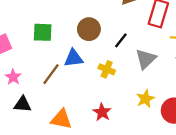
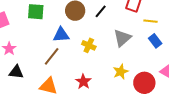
black line: (121, 40) -> (101, 11), moved
brown line: (51, 74) -> (52, 56), moved

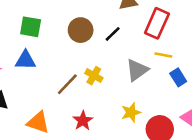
yellow line: (151, 21) -> (163, 55), moved
blue triangle: (61, 35) -> (26, 60), moved
brown line: (52, 56) -> (67, 84), moved

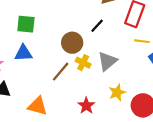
brown circle: (81, 30) -> (72, 43), moved
gray triangle: (137, 70) -> (107, 61), moved
red star: (83, 121) -> (86, 106), moved

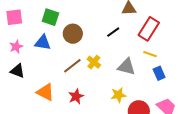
brown circle: (72, 43) -> (73, 34), moved
gray triangle: (107, 61) -> (127, 67), moved, turned 42
red star: (86, 106) -> (76, 96), moved

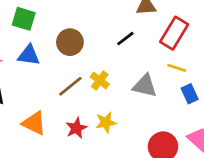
green square: (50, 17) -> (24, 19), moved
yellow star: (118, 95) -> (106, 122), moved

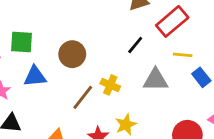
red rectangle: (174, 33) -> (172, 21), turned 32
black line: (125, 39) -> (135, 45), moved

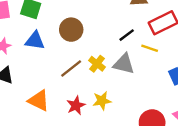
yellow line: (183, 55) -> (150, 48), moved
gray triangle: (156, 80) -> (124, 64), moved

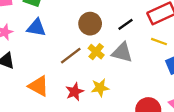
brown circle: (71, 30) -> (90, 24), moved
yellow line: (150, 48) -> (159, 42), moved

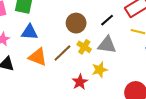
orange triangle: (39, 86) -> (38, 57), moved
yellow star: (100, 88) -> (100, 70), moved
red star: (75, 92) -> (80, 82), moved

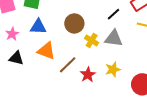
brown circle: (76, 23) -> (74, 23), moved
brown line: (62, 53) -> (68, 65), moved
yellow star: (100, 70) -> (113, 69), moved

